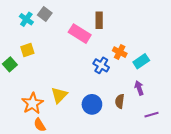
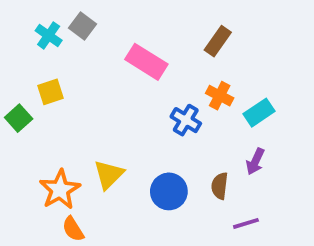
brown rectangle: (99, 20) -> (218, 41), moved, turned 35
purple arrow: (139, 88) -> (255, 161), turned -136
purple line: (151, 115) -> (246, 223), moved

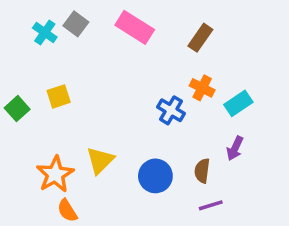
pink rectangle: (146, 62) -> (135, 27), moved
yellow square: (50, 92) -> (59, 96), moved
purple line: (246, 223) -> (211, 205), moved

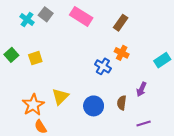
cyan rectangle: (238, 103) -> (162, 60), moved
green square: (17, 109) -> (11, 55), moved
purple line: (211, 205) -> (144, 124), moved

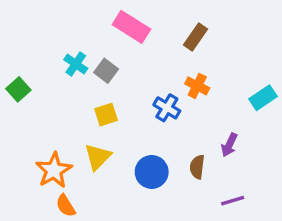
gray square: (46, 14) -> (106, 71), moved
cyan cross: (27, 20) -> (76, 64), moved
yellow square: (35, 58) -> (106, 115), moved

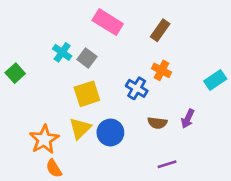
yellow square: (106, 115) -> (87, 94), size x1.4
brown semicircle: (197, 167) -> (157, 123), moved, turned -90
blue circle: (152, 172) -> (110, 133), moved
purple line: (233, 201) -> (167, 164), moved

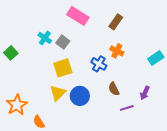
purple arrow: (188, 119) -> (145, 93), moved
brown semicircle: (157, 123) -> (114, 89), turned 56
orange star: (44, 139) -> (17, 105), moved
purple line: (167, 164) -> (127, 108), moved

